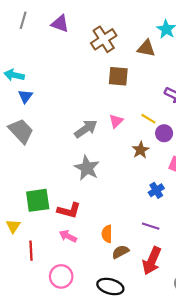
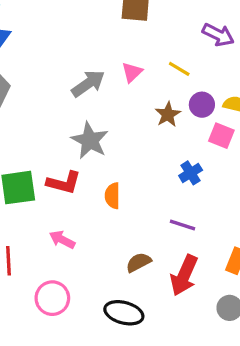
purple circle: (164, 133) -> (202, 105), moved
red L-shape: (69, 210) -> (64, 183), moved
orange semicircle: (107, 234) -> (113, 196), moved

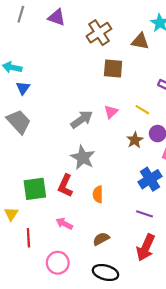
blue cross: (191, 173) -> (150, 179), size x1.5
red L-shape: (64, 183) -> (65, 186), turned 100
brown semicircle: (139, 262) -> (101, 239), moved

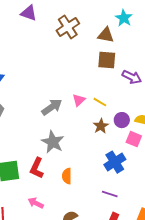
brown square: (113, 68) -> (107, 60), moved
yellow line: (142, 110) -> (100, 102), moved

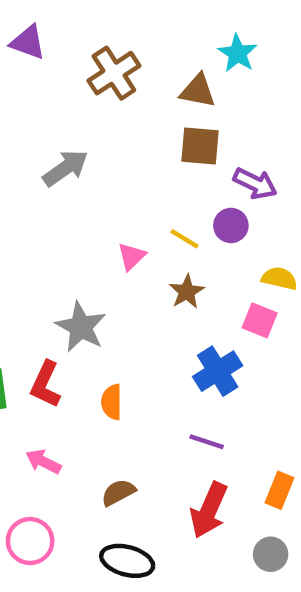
pink triangle: (79, 100) -> (132, 256), moved
gray arrow: (52, 107) -> (65, 168), moved
purple circle: (122, 120) -> (231, 225), moved

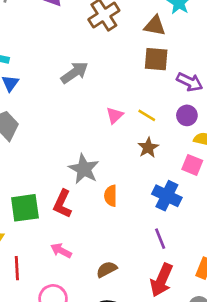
purple circle: (231, 225) -> (187, 115), moved
pink triangle: (132, 256) -> (115, 115), moved
blue cross: (218, 371) -> (167, 196), turned -32
orange semicircle: (112, 402) -> (111, 196), moved
purple line: (207, 442) -> (160, 239), turned 50

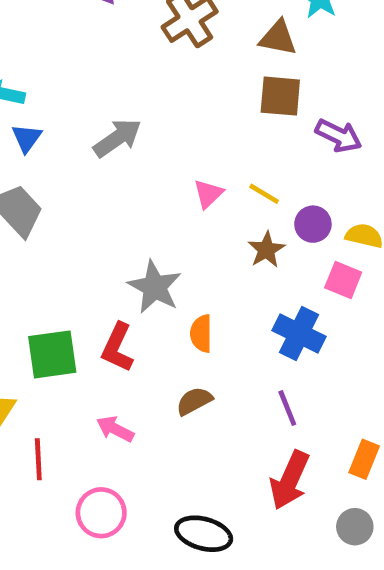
gray arrow: (74, 73) -> (117, 138), moved
purple circle: (187, 115) -> (313, 224), moved
brown semicircle: (107, 269) -> (194, 401), moved

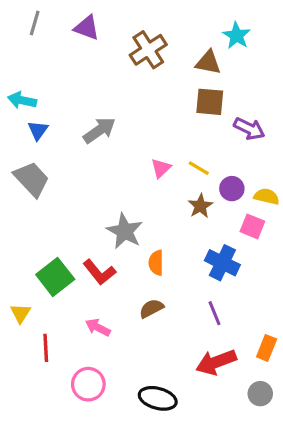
red L-shape: (117, 347) -> (99, 272), turned -64
green square: (52, 354) -> (55, 277), turned -30
red arrow: (290, 480) -> (216, 362), turned 45

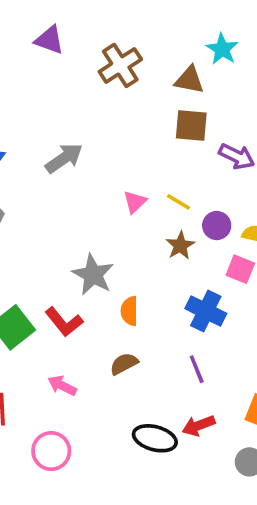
red arrow: (216, 362) -> (199, 426), size x0.7
black ellipse: (158, 398) -> (155, 438), moved

